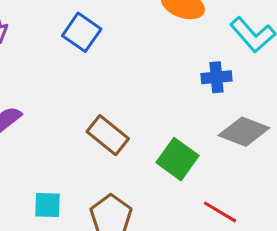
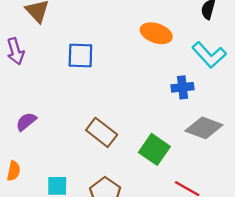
blue square: (82, 32) -> (80, 55), turned -32

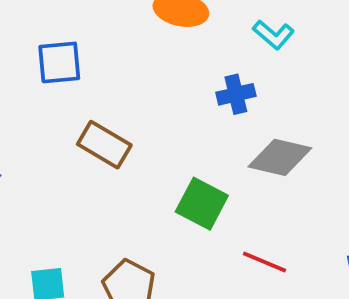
cyan L-shape: (209, 55) -> (273, 35), size x0.7
brown rectangle: (102, 132) -> (104, 145), moved

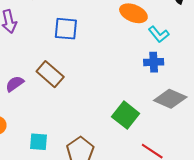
cyan L-shape: (273, 35) -> (159, 34), moved
brown rectangle: (104, 145) -> (50, 74), moved

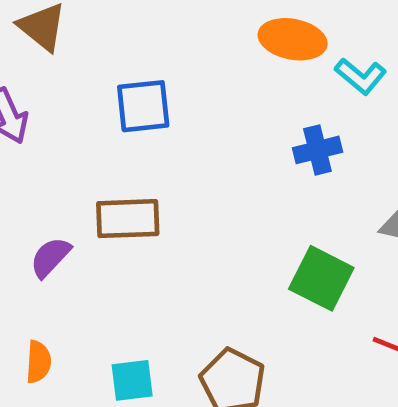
blue cross: (154, 62) -> (317, 150), moved
brown rectangle: (50, 74) -> (128, 219), turned -32

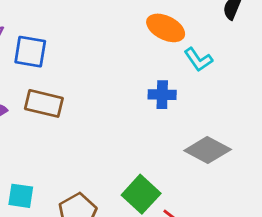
blue square: (143, 106) -> (30, 52), moved
green square: (321, 278) -> (141, 194), moved

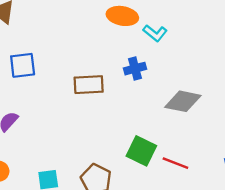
brown rectangle: (44, 103) -> (89, 85), moved

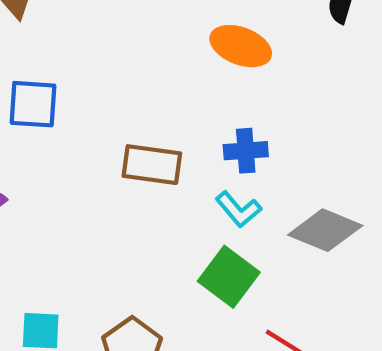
cyan L-shape: (155, 33) -> (238, 209), moved
green square: (141, 151) -> (229, 277), moved

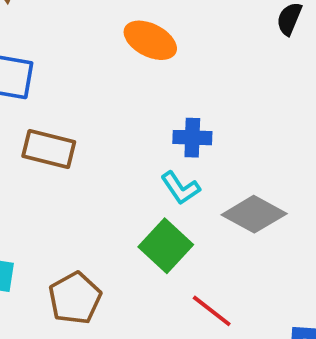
orange ellipse: (241, 46) -> (150, 40), moved
brown rectangle: (152, 165) -> (49, 149), moved

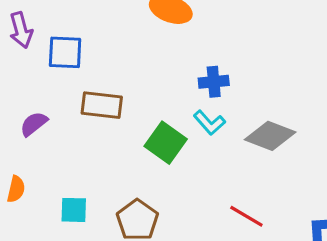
green square: (166, 246) -> (166, 143), moved

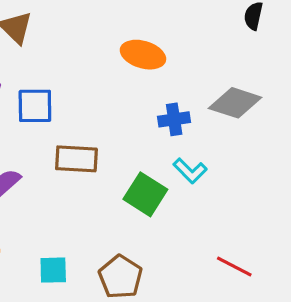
blue cross: (214, 82) -> (174, 119), moved
gray diamond: (270, 136) -> (235, 103), moved

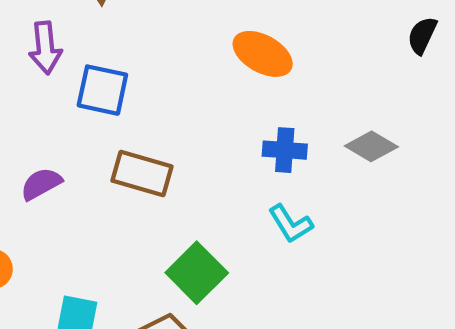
gray diamond: (235, 103) -> (371, 146), size x0.7
green square: (145, 194) -> (197, 273), moved

